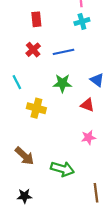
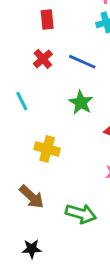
blue line: (63, 52) -> (82, 62), turned 36
green star: (62, 83) -> (81, 103), turned 30
yellow cross: (36, 108) -> (47, 149), moved

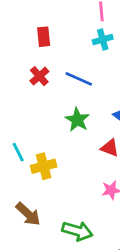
cyan line: (22, 101) -> (18, 152), moved
yellow cross: (47, 149) -> (44, 166), turned -30

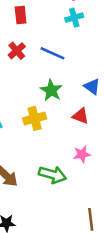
yellow cross: (44, 166) -> (35, 118), moved
green arrow: (77, 231) -> (52, 175), moved

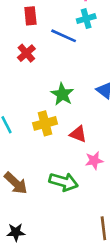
blue line: (52, 53) -> (64, 36), moved
red triangle: (81, 116) -> (78, 134), moved

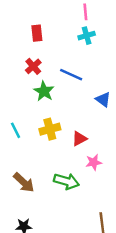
blue line: (64, 36) -> (71, 75), moved
green star: (62, 94) -> (44, 91), moved
red triangle: (78, 134) -> (79, 139), turned -49

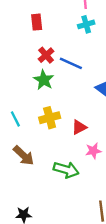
red cross: (33, 66) -> (46, 55), moved
brown arrow: (24, 182) -> (24, 156), moved

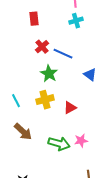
green star: (44, 80) -> (49, 74), moved
pink star: (93, 151) -> (81, 141), moved

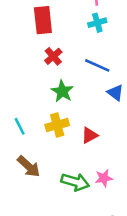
red rectangle: (34, 19) -> (43, 20), size x1.5
blue line: (63, 54) -> (97, 65), moved

